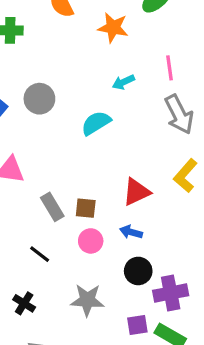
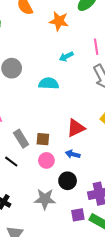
cyan semicircle: (96, 123) -> (49, 83), turned 36
black line: (40, 254) -> (11, 162), moved
black circle: (138, 271) -> (68, 181), moved

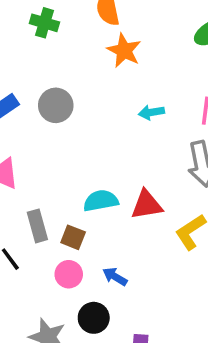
orange star: (59, 21) -> (124, 50), moved
cyan semicircle: (49, 83) -> (101, 201), moved, turned -30
red triangle: (76, 128) -> (147, 205), moved

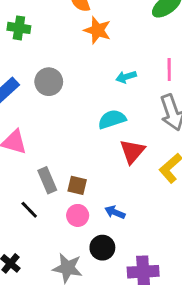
green cross: (44, 23) -> (19, 28), moved
cyan semicircle: (101, 201) -> (112, 119), moved
red triangle: (147, 205) -> (132, 151), turned -32

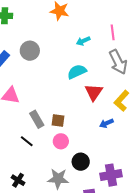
blue arrow: (115, 212) -> (106, 123), moved, turned -40

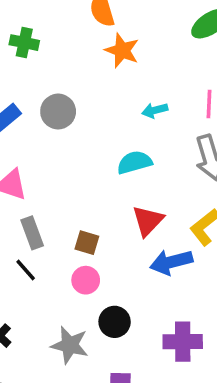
red triangle: (94, 92) -> (148, 221), moved
gray rectangle: (37, 119) -> (32, 233), moved
blue arrow: (106, 123) -> (171, 262), size x1.6
purple cross: (111, 175) -> (183, 342), moved

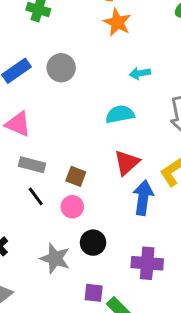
gray rectangle: (32, 233) -> (32, 165), turned -60
blue arrow: (171, 262) -> (143, 198), turned 108
black line: (26, 270) -> (36, 196), moved

